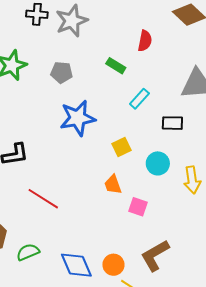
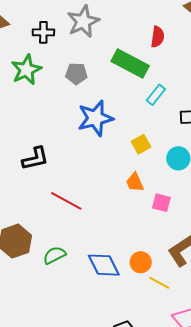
black cross: (37, 14) -> (43, 32), moved
green rectangle: (116, 66) -> (130, 63), size x1.8

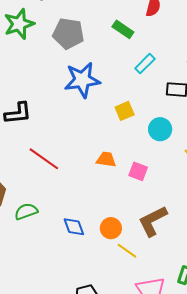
green rectangle: (130, 63) -> (123, 29), size x0.6
gray pentagon: (76, 74) -> (68, 33), size x1.4
orange trapezoid: (135, 182) -> (106, 159), moved, turned 115
blue diamond: (104, 265) -> (74, 227), size x0.7

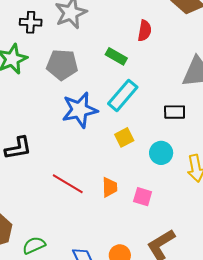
cyan rectangle: (145, 64) -> (123, 95), moved, size x1.5
red line: (44, 159) -> (68, 184), moved
orange trapezoid: (106, 159) -> (110, 187), turned 85

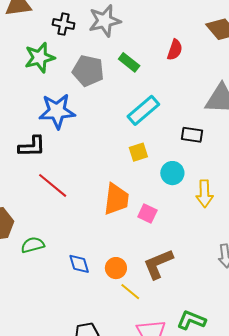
green rectangle: (116, 56) -> (129, 62), moved
blue star: (80, 110) -> (57, 111), moved
red line: (68, 184) -> (53, 185), moved
orange trapezoid: (110, 187) -> (116, 199), size x1.6

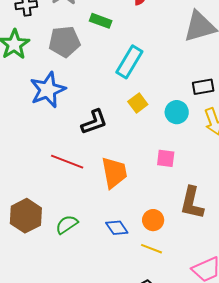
black rectangle: (192, 135) -> (203, 87), moved
black L-shape: (32, 146) -> (94, 122), moved
orange trapezoid: (116, 199) -> (114, 173), moved
brown L-shape: (158, 264) -> (192, 203), turned -36
yellow line: (130, 292) -> (152, 249), moved

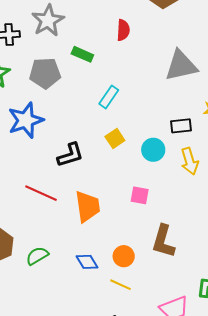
cyan rectangle: (129, 62) -> (109, 97), size x0.7

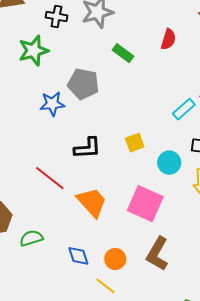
gray pentagon: (45, 73) -> (83, 84), moved
cyan rectangle: (109, 97) -> (184, 109), moved
blue star: (26, 120) -> (52, 104), size x0.7
pink square: (140, 195) -> (145, 204), size x1.8
orange trapezoid: (88, 207) -> (92, 202), turned -48

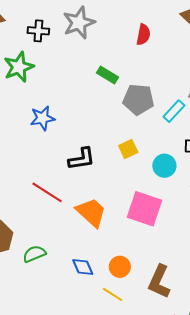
red semicircle: (168, 39) -> (143, 35), moved
green rectangle: (123, 53) -> (107, 75), moved
gray pentagon: (83, 84) -> (138, 99), moved
brown L-shape: (157, 254) -> (159, 282), moved

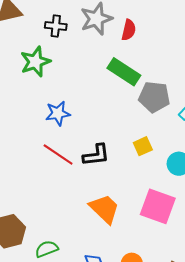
red semicircle: (143, 35) -> (129, 30), moved
green rectangle: (107, 75) -> (124, 72), size x1.5
red line: (47, 192) -> (58, 154), moved

